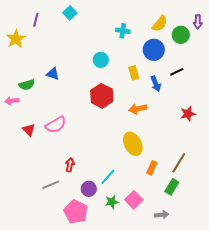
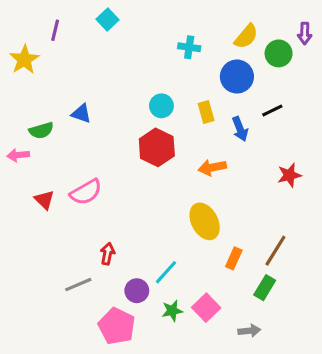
cyan circle: (101, 60) -> (161, 106), moved

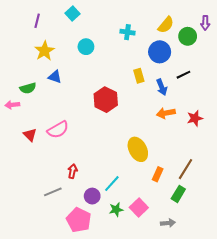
yellow star: (24, 60) -> (44, 51), moved
cyan circle: (161, 106) -> (86, 47), moved
orange arrow: (212, 167) -> (166, 113), moved

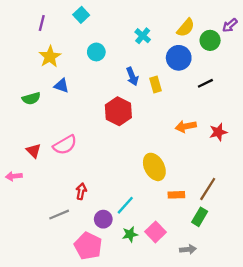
purple arrow: (205, 23) -> (230, 25), turned 48
cyan cross: (127, 32) -> (143, 36), turned 32
blue arrow: (162, 87) -> (132, 76), moved
pink arrow: (12, 105) -> (14, 176), moved
orange rectangle: (158, 174) -> (176, 195), turned 64

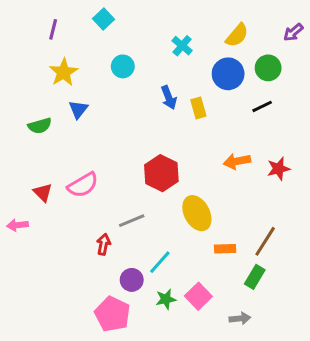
green circle: (210, 40) -> (268, 68), moved
blue triangle: (61, 86) -> (78, 109), turned 49
red hexagon: (118, 111) -> (161, 173), moved
gray line: (59, 215) -> (132, 221), moved

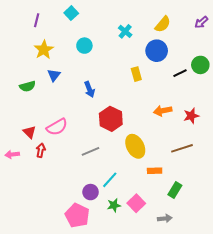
green circle: (268, 68) -> (200, 65), moved
blue arrow: (169, 98) -> (89, 89), moved
brown line: (265, 241) -> (182, 148), moved, turned 40
red arrow: (104, 244) -> (41, 150), moved

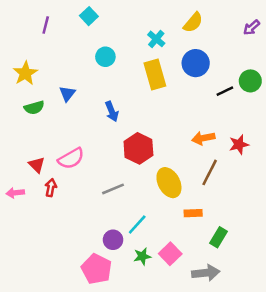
yellow semicircle: (163, 24) -> (193, 22), moved
yellow star: (44, 50) -> (25, 73), moved
yellow rectangle: (136, 74) -> (155, 75), moved, size x1.6
brown line: (182, 148) -> (210, 172), moved, turned -45
gray arrow: (165, 218) -> (206, 273), size x1.5

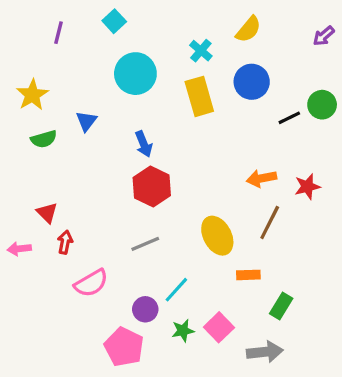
cyan circle: (105, 57) -> (135, 74), size x1.6
red hexagon: (138, 148) -> (152, 187), moved
pink semicircle: (71, 158) -> (91, 283), moved

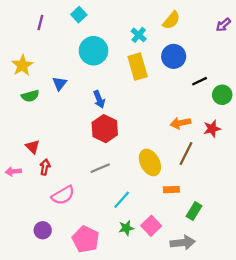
green circle: (322, 105) -> (222, 95), moved
purple circle: (145, 309) -> (43, 230), moved

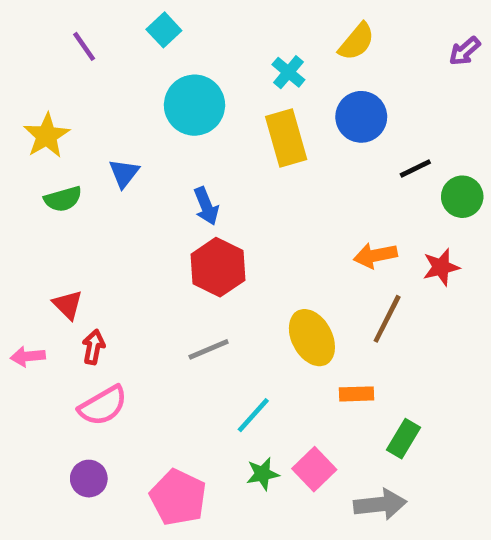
purple line: (40, 23) -> (84, 46), turned -49
pink semicircle: (63, 195) -> (103, 406), moved

